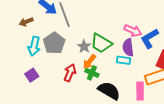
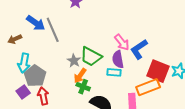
pink arrow: (133, 31) -> (122, 42), turned 30
gray pentagon: (54, 43) -> (35, 76), moved
red arrow: (70, 73) -> (43, 96), moved, turned -30

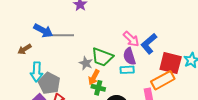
gray line: (53, 30) -> (61, 35), turned -60

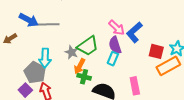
green trapezoid: (102, 57) -> (88, 46), turned -55
red square: (171, 63) -> (156, 51), size x0.7
cyan rectangle: (127, 70) -> (113, 59), turned -64
cyan arrow: (37, 72) -> (45, 58), moved
orange rectangle: (163, 80) -> (168, 66), moved

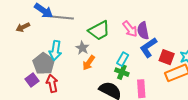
blue L-shape: (134, 32) -> (148, 48), moved
purple semicircle: (115, 45) -> (143, 31), moved
green trapezoid: (88, 46) -> (99, 31), moved
green cross: (84, 77) -> (122, 72), moved

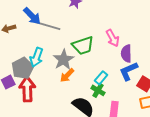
pink arrow: (130, 29) -> (113, 38), moved
gray star: (82, 48) -> (63, 60), size x1.5
red arrow: (52, 84) -> (27, 89), size x1.4

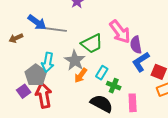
pink arrow: (113, 38) -> (120, 32), size x1.4
cyan rectangle: (101, 78) -> (102, 73), moved

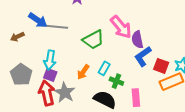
gray star: (75, 60) -> (65, 92), moved
gray pentagon: (36, 75) -> (21, 75), moved
purple square: (24, 91) -> (50, 75), moved, turned -32

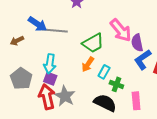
orange arrow: (83, 72) -> (88, 64), moved

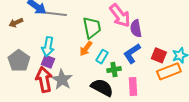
green trapezoid: (93, 43) -> (92, 28), turned -75
blue L-shape: (143, 60) -> (132, 53), moved
green cross: (116, 84) -> (114, 70), turned -32

